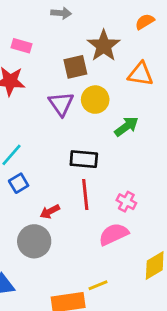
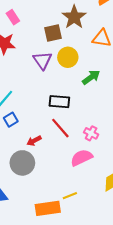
pink rectangle: (21, 46) -> (13, 17), turned 40
red line: (85, 195) -> (60, 128), turned -35

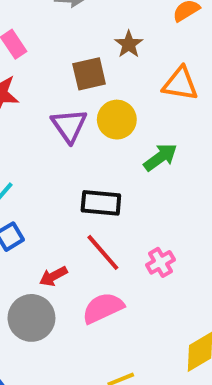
brown star: (74, 17) -> (129, 44), size x0.6
pink cross: (91, 133) -> (160, 262), turned 32
pink semicircle: (82, 158) -> (103, 308), moved

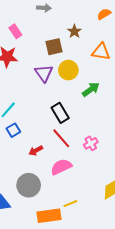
black rectangle: (101, 203) -> (60, 113), turned 54
gray circle: (31, 318) -> (29, 185), moved

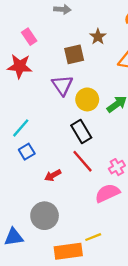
yellow circle: (68, 70) -> (87, 99), moved
pink semicircle: (61, 167) -> (107, 193), moved

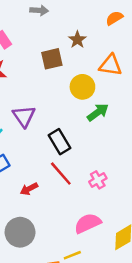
purple triangle: (62, 85) -> (24, 116), moved
yellow circle: (87, 99) -> (82, 87), moved
pink semicircle: (107, 193) -> (88, 223), moved

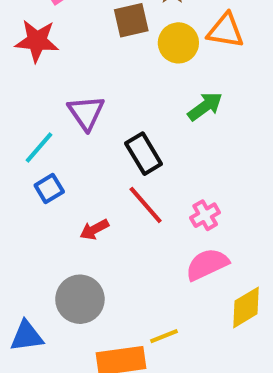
yellow circle: (82, 87) -> (178, 43), moved
pink semicircle: (88, 223) -> (207, 264), moved

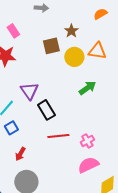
black rectangle: (144, 154) -> (46, 110), moved
red line: (146, 205) -> (58, 136), turned -55
red arrow: (94, 229) -> (20, 154), moved, turned -32

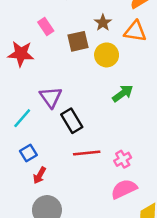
pink rectangle: (13, 31) -> (46, 26), moved
orange triangle: (97, 51) -> (135, 31), moved
blue square: (11, 128) -> (28, 153), moved

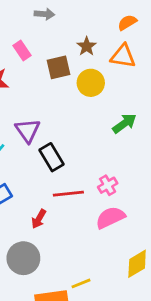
green arrow: (123, 93) -> (124, 123), moved
pink cross: (123, 159) -> (108, 185), moved
red arrow: (40, 175) -> (39, 219), moved
pink semicircle: (124, 189) -> (110, 218), moved

